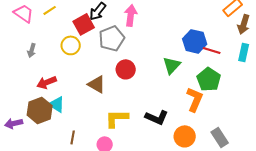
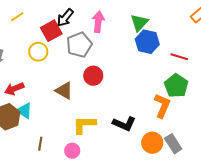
blue hexagon: (195, 41) -> (147, 42), moved
green triangle: (172, 65) -> (139, 23), moved
gray rectangle: (220, 137) -> (173, 144), moved

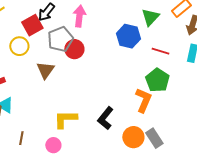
green triangle: (139, 23) -> (150, 17), moved
red circle: (93, 76) -> (74, 49), moved
brown triangle: (64, 91) -> (45, 70), moved, turned 36
black L-shape: (124, 124) -> (105, 118), turned 105

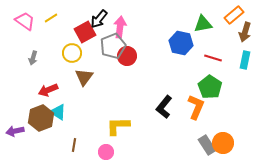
pink arrow: (79, 16) -> (120, 27), moved
green triangle: (150, 17) -> (203, 24), turned 36
brown triangle: (45, 70) -> (84, 77), moved
black L-shape: (105, 118) -> (164, 107), moved
orange circle: (133, 137) -> (223, 143), moved

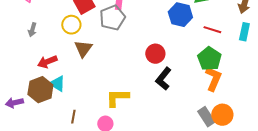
red circle: (127, 56) -> (155, 54), moved
orange L-shape: (196, 107) -> (213, 79), moved

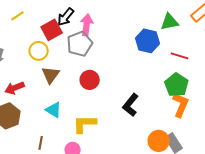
red circle: (155, 54) -> (90, 80), moved
cyan triangle: (57, 84) -> (54, 110), moved
orange circle: (222, 115) -> (159, 141), moved

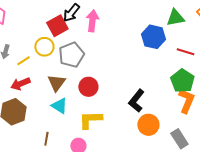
yellow line: (18, 16) -> (23, 61), moved
gray pentagon: (80, 44) -> (71, 55), moved
brown triangle: (51, 75) -> (56, 83), moved
red circle: (90, 80) -> (88, 87), moved
orange circle: (159, 141) -> (148, 125), moved

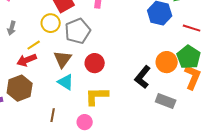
yellow line: (23, 61) -> (34, 45), moved
orange circle: (148, 125) -> (167, 62), moved
gray rectangle: (179, 139) -> (166, 101), moved, turned -36

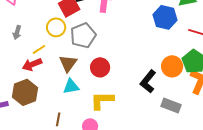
cyan triangle: (66, 82) -> (71, 86), turned -42

